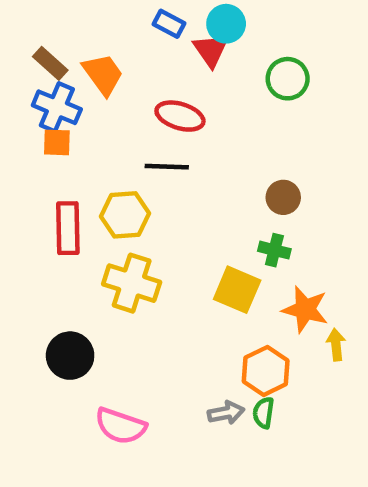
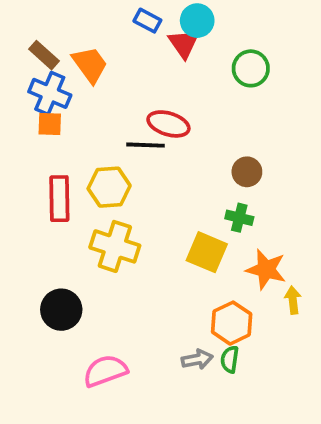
red ellipse: (180, 116) -> (168, 124), moved
pink semicircle: (121, 426) -> (105, 371), turned 141

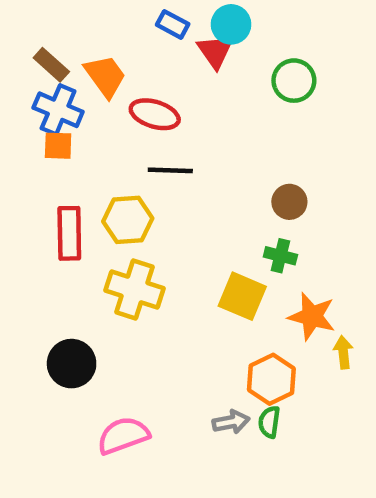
red ellipse: (168, 124) -> (155, 114), moved

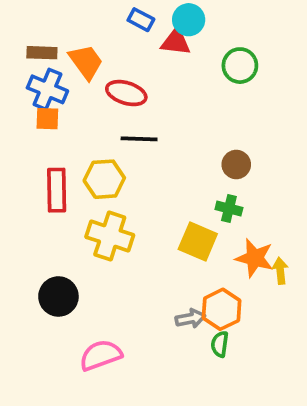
red triangle: (215, 51) -> (176, 42), turned -48
brown rectangle: (51, 65) -> (42, 53), turned -40
yellow arrow: (343, 352) -> (280, 271), moved
gray arrow: (231, 422) -> (190, 318), moved

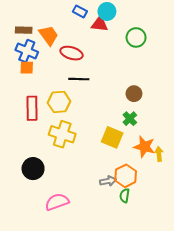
green cross: (229, 208) -> (130, 119), turned 32

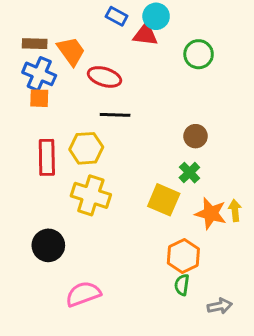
yellow arrow: (159, 154) -> (235, 210), moved
gray arrow: (108, 181) -> (220, 306), moved

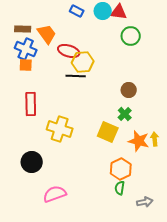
red triangle: (145, 34) -> (119, 12), moved
yellow hexagon: (86, 148) -> (83, 62), moved

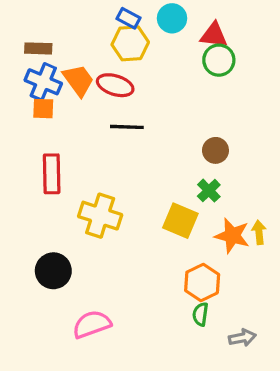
red triangle: (119, 12) -> (214, 35), moved
orange trapezoid: (47, 34) -> (78, 80), moved
yellow hexagon: (83, 62) -> (130, 43), moved

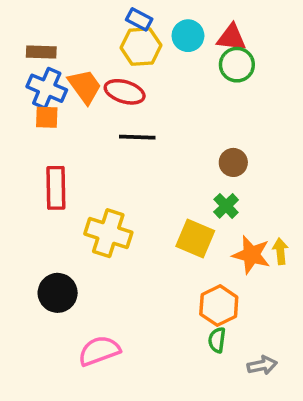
cyan circle: (172, 18) -> (188, 36), moved

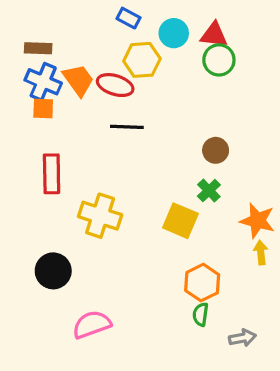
yellow hexagon: (141, 47) -> (142, 60), moved
yellow arrow: (280, 251) -> (261, 252), moved
orange star: (251, 255) -> (257, 221), moved

